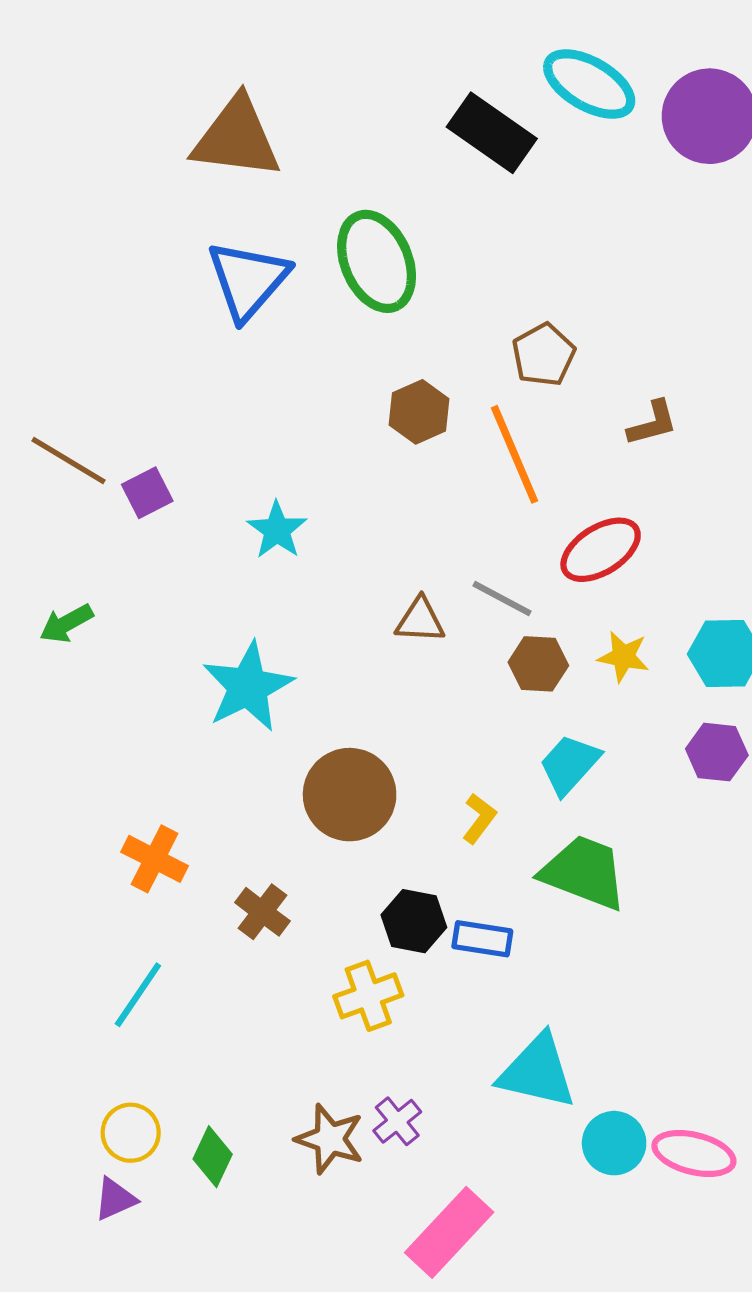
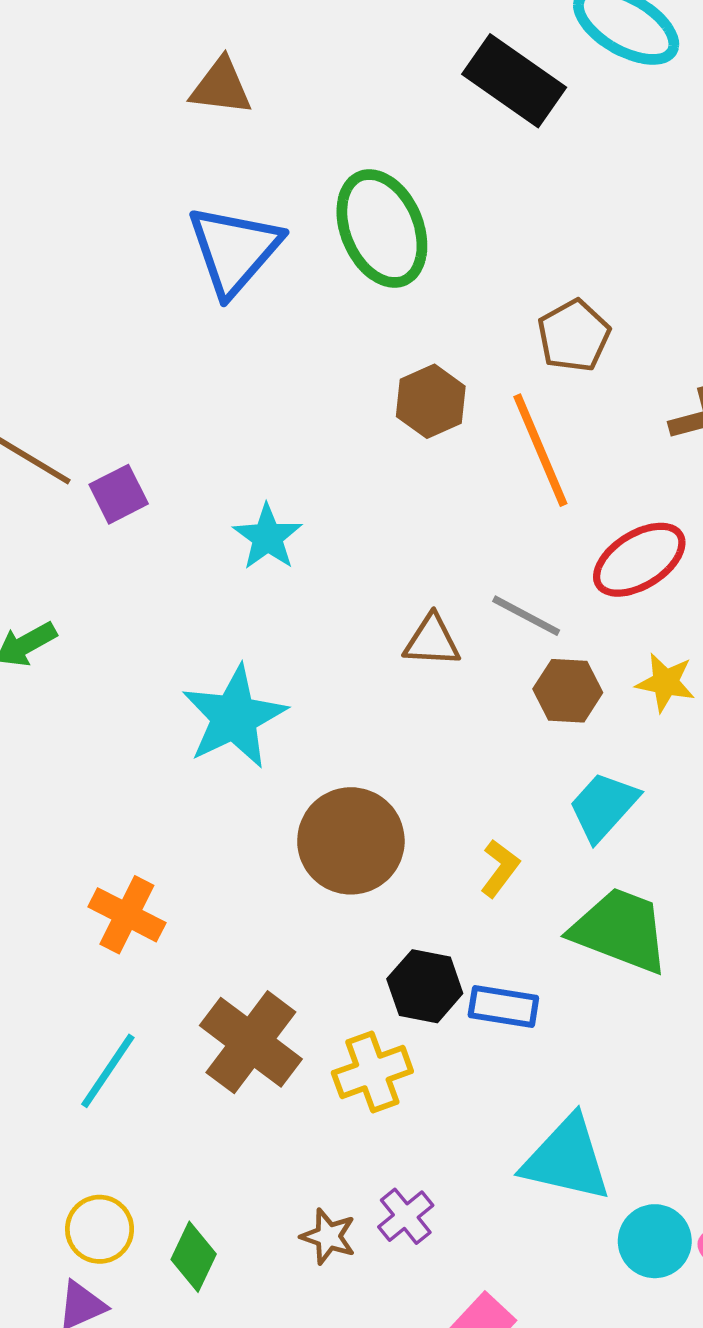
brown triangle: (237, 138) -> (221, 87), size x0.6
brown cross: (262, 912) -> (251, 1042), moved, size x1.6
brown star: (330, 1139) -> (328, 1236), size x0.7

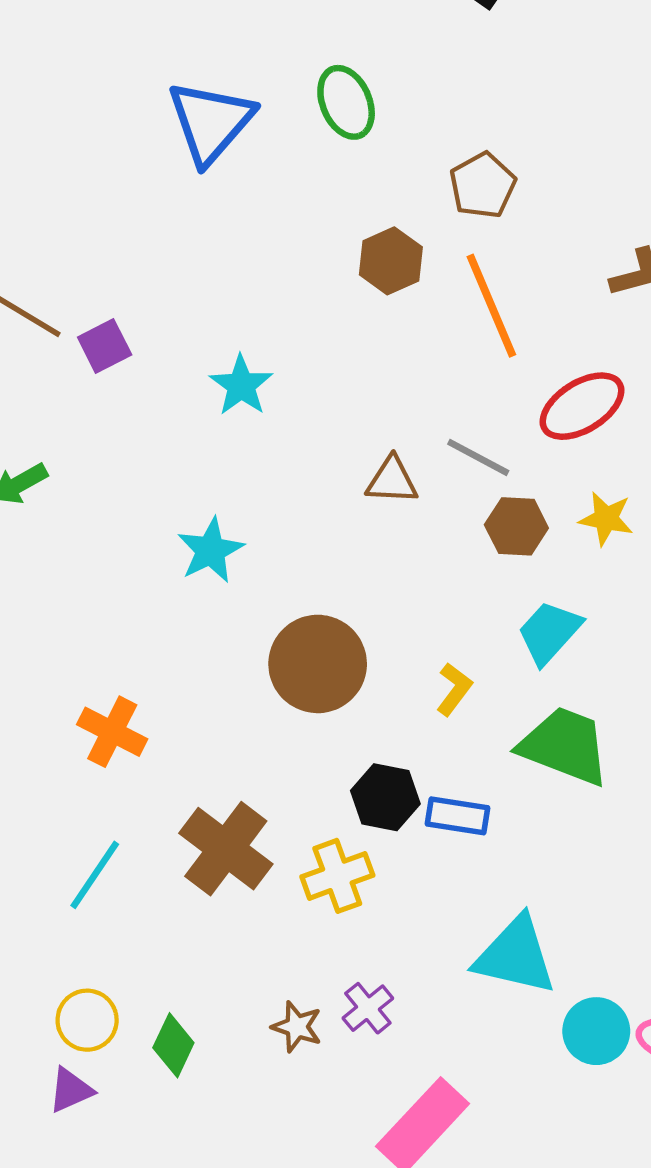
green ellipse: (382, 229) -> (346, 102), size x0.7
brown pentagon: (574, 336) -> (483, 185), moved
cyan star: (234, 717) -> (211, 550), size x0.7

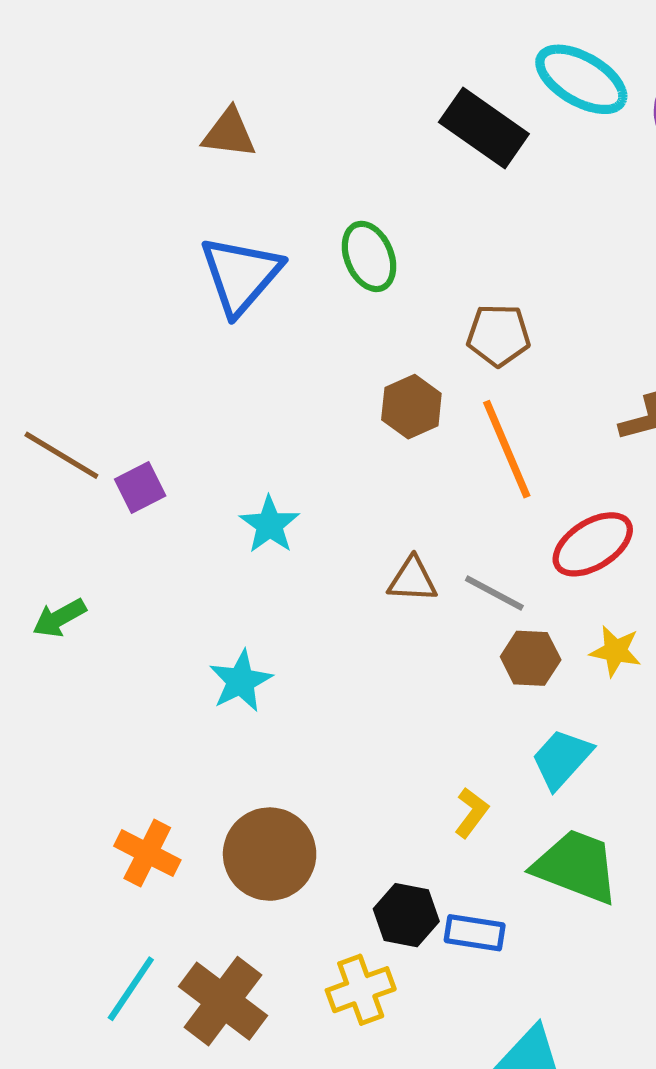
brown pentagon: (483, 185) -> (498, 335), turned 30
brown triangle: (392, 480) -> (413, 580), moved
brown circle: (318, 664) -> (270, 854), moved
brown cross: (226, 849) -> (223, 1001), moved

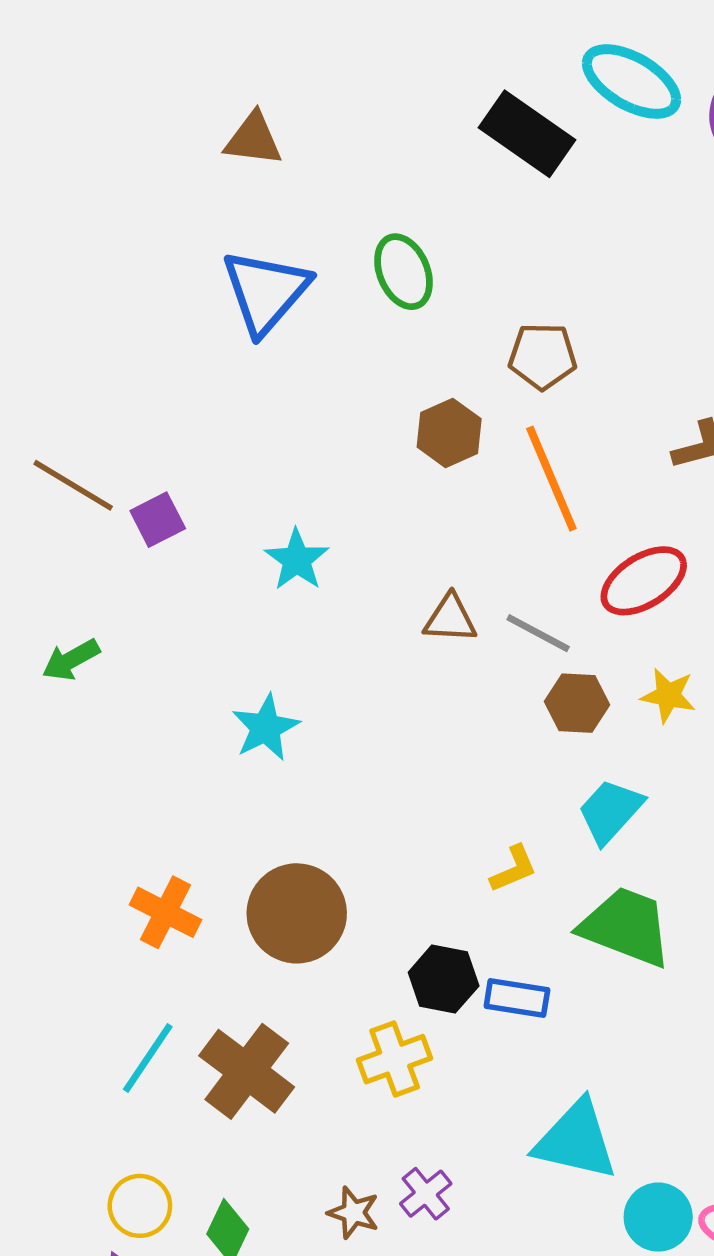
yellow L-shape: (472, 813) -> (514, 869), turned 30

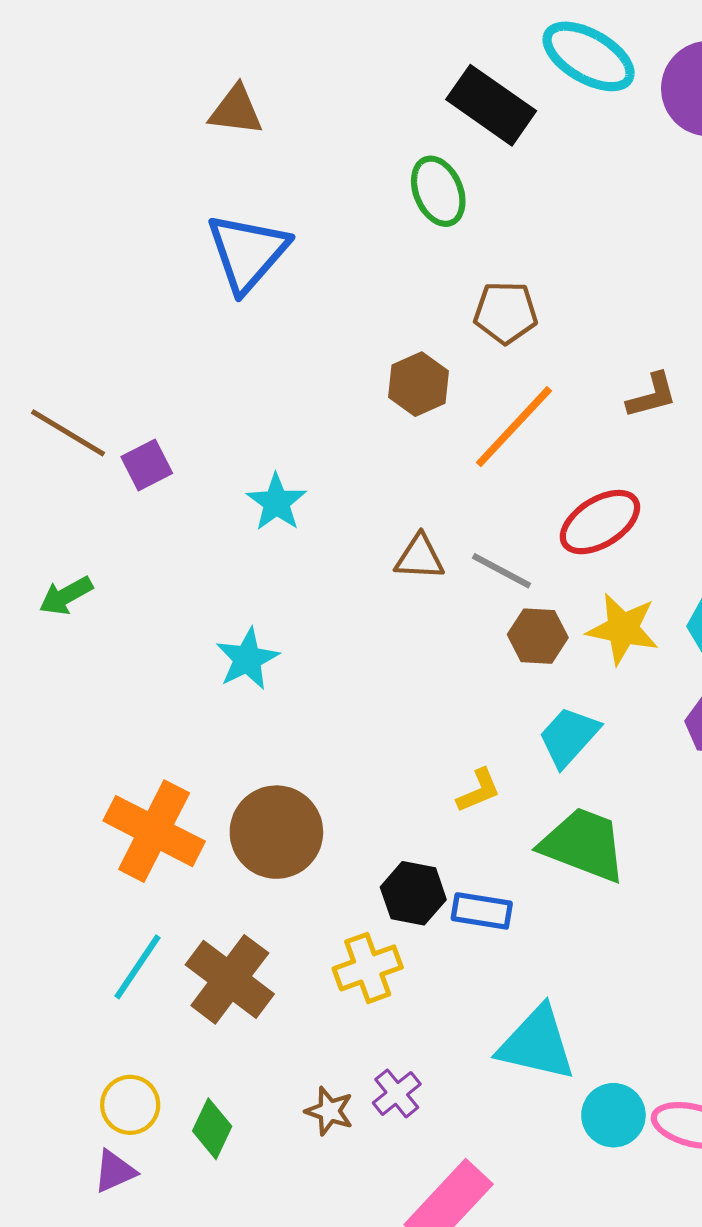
green ellipse: (403, 272) -> (438, 191), moved
orange line: (551, 479) -> (514, 427), turned 66
yellow star: (668, 695) -> (623, 629), size x1.4
orange cross: (165, 912) -> (154, 831), size x1.5

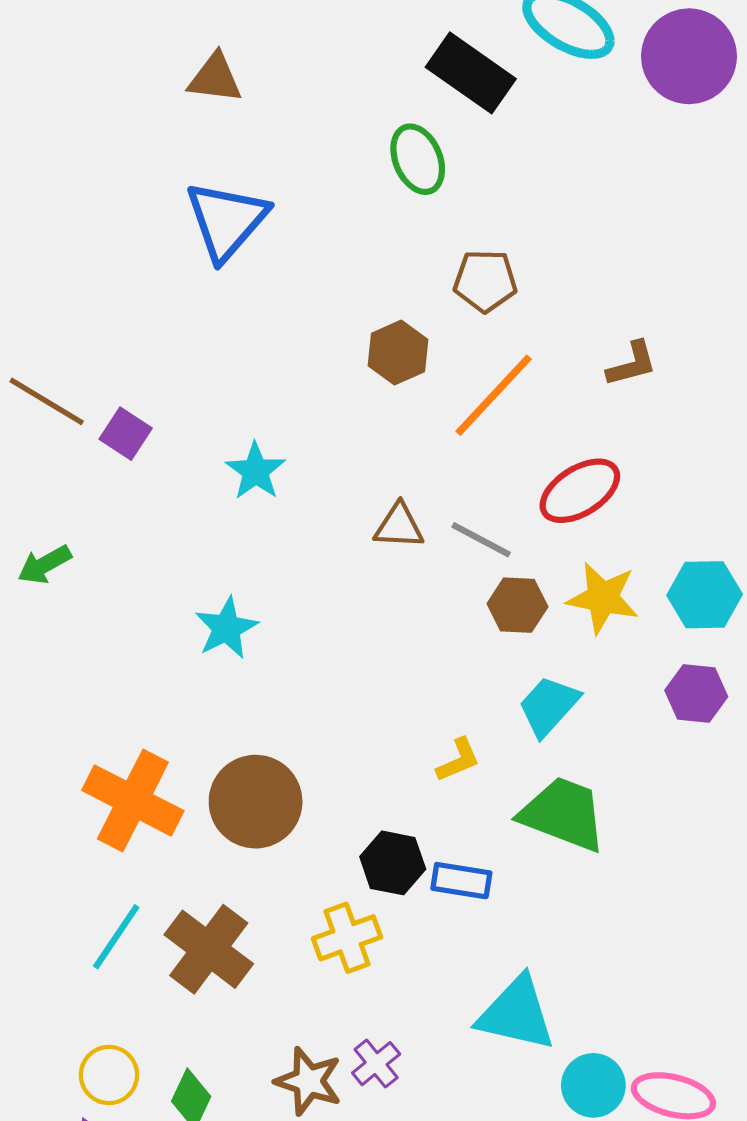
purple square: (147, 465) -> (126, 434), turned -30
brown star: (329, 1111) -> (309, 1081), size x1.4

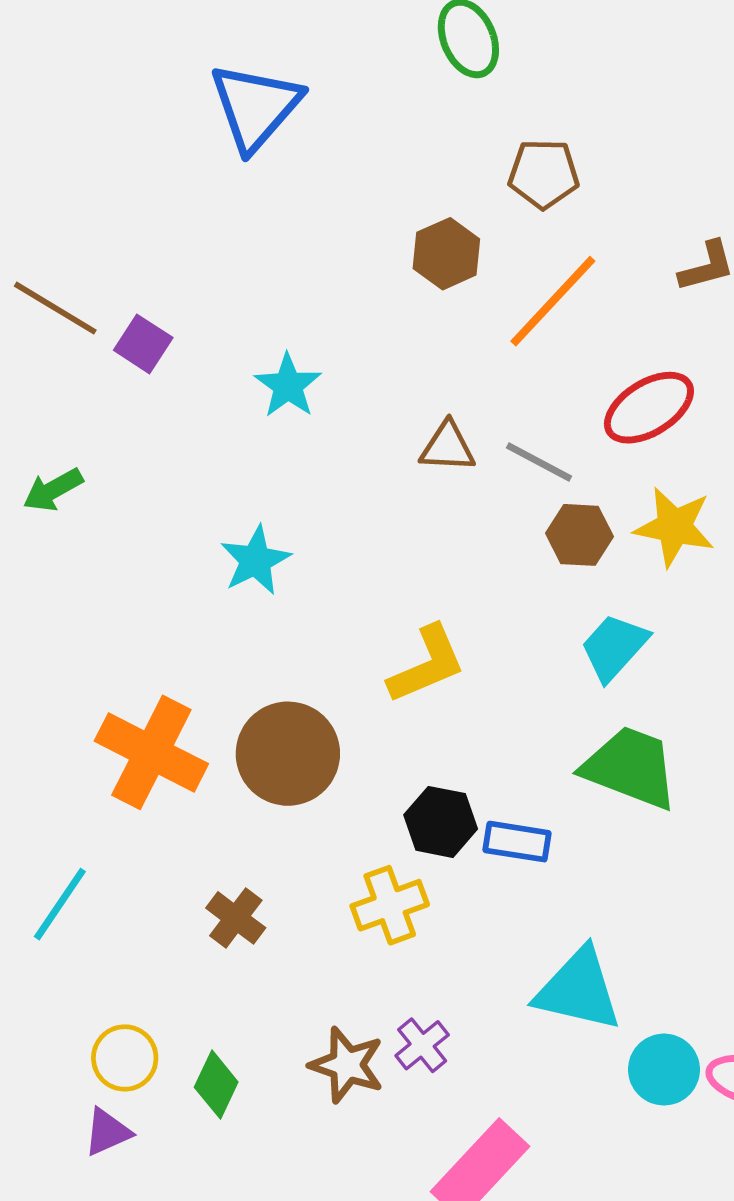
yellow L-shape: (458, 760) -> (427, 665), moved, size x1.6
cyan line: (116, 937) -> (60, 904), moved
brown cross: (209, 949) -> (236, 918), size x0.6

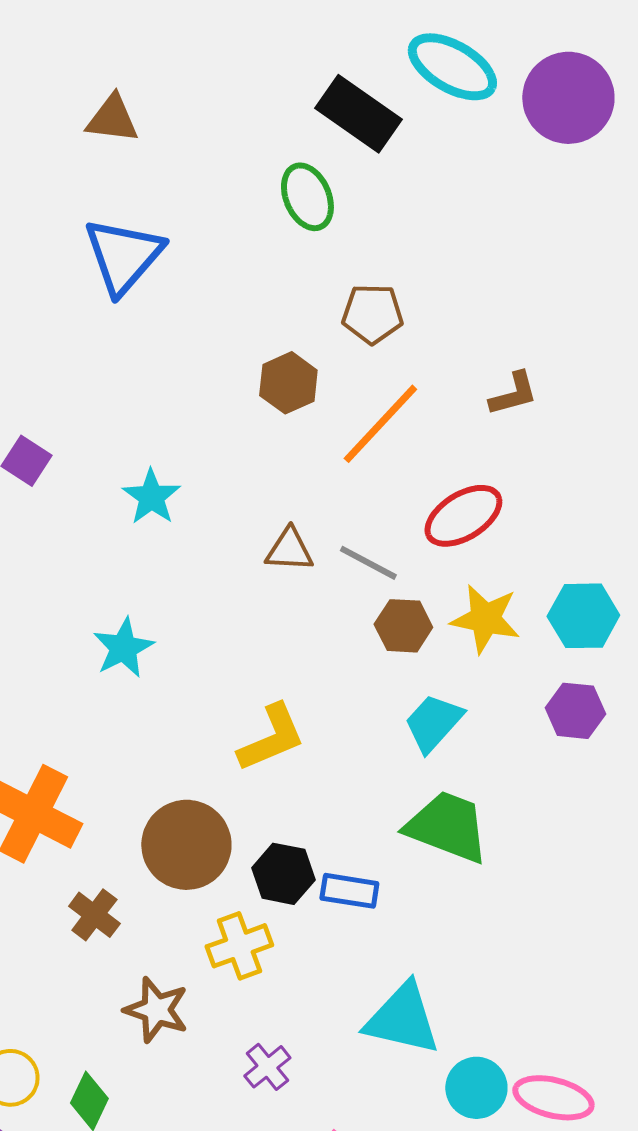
brown circle: (288, 754) -> (186, 845), moved
brown cross: (236, 918) -> (94, 915), moved
brown star: (347, 1065) -> (156, 1010), moved

